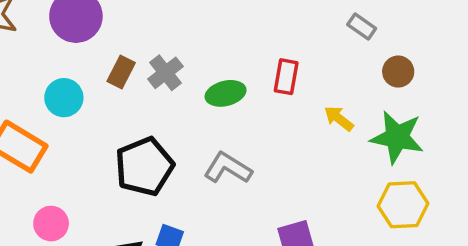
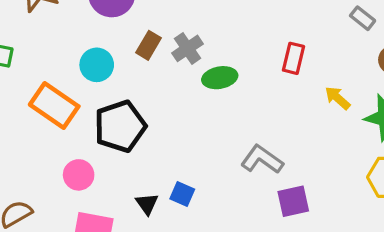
green ellipse: (226, 93) -> (220, 78), moved
black pentagon: (144, 167) -> (120, 126), moved
gray L-shape: (228, 168) -> (262, 159), moved

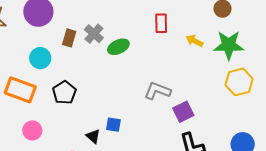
black pentagon: (120, 126) -> (64, 93), size x0.7
pink circle: (79, 175) -> (32, 130), moved

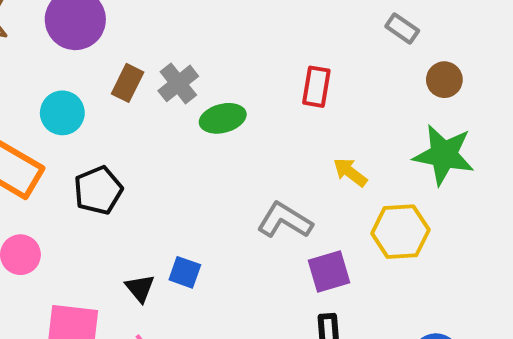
yellow arrow: (195, 41) -> (350, 172), moved
yellow hexagon: (239, 82) -> (400, 232), moved

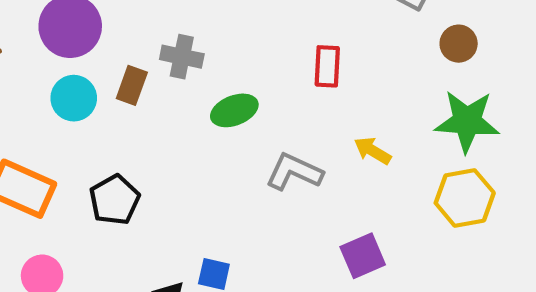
gray cross: (178, 83) -> (182, 57), moved, turned -33
cyan circle: (62, 113) -> (74, 98), moved
gray L-shape: (285, 220) -> (294, 172), moved
yellow hexagon: (400, 232) -> (465, 198), moved

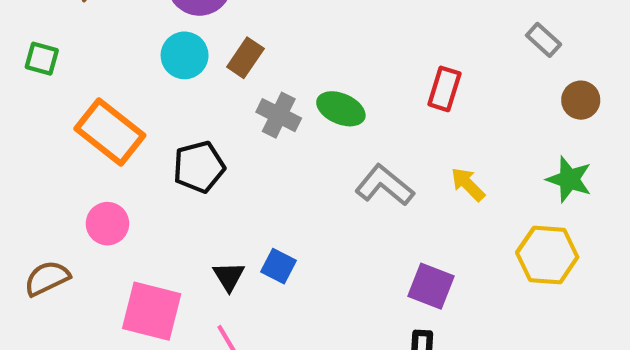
gray cross: (182, 57) -> (279, 115), moved
green ellipse: (234, 110) -> (341, 109), turned 30
green star: (467, 121) -> (569, 179), size x0.7
purple square: (363, 256) -> (431, 286), turned 30

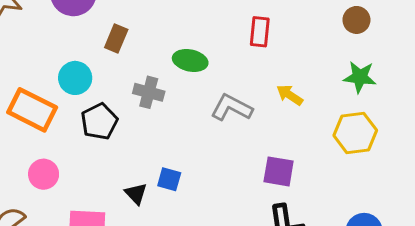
cyan circle: (185, 55) -> (75, 78), moved
gray cross: (279, 115) -> (149, 92), moved

